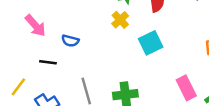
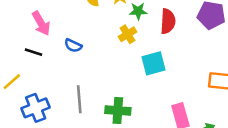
black line: (48, 62) -> (34, 52), moved

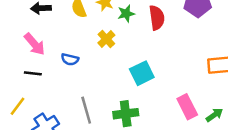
yellow cross: (127, 34) -> (106, 39), moved
cyan square: (153, 63) -> (142, 73), moved

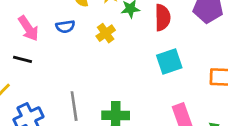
blue semicircle: (70, 59) -> (65, 27), moved, turned -30
cyan square: (142, 73) -> (169, 62), moved

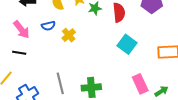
yellow cross: (106, 33) -> (69, 35), moved
cyan square: (169, 62) -> (127, 44), turned -30

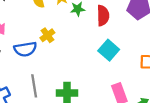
blue semicircle: (48, 26) -> (25, 49), moved, size x1.5

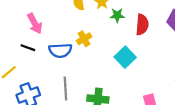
cyan square: (109, 50) -> (125, 57), moved

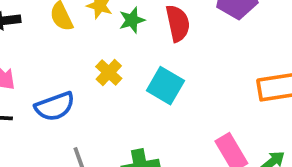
yellow cross: (84, 39) -> (109, 73), moved

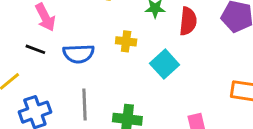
yellow cross: (109, 73) -> (126, 41), turned 36

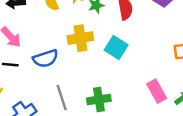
yellow cross: (126, 41) -> (80, 38), size x1.5

